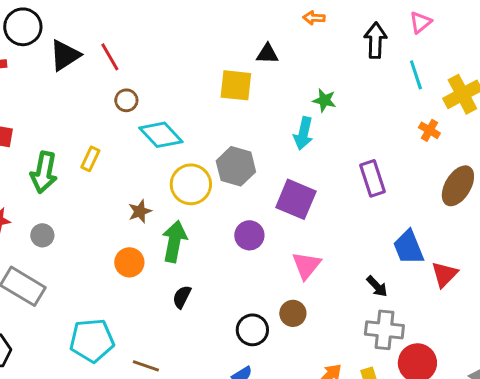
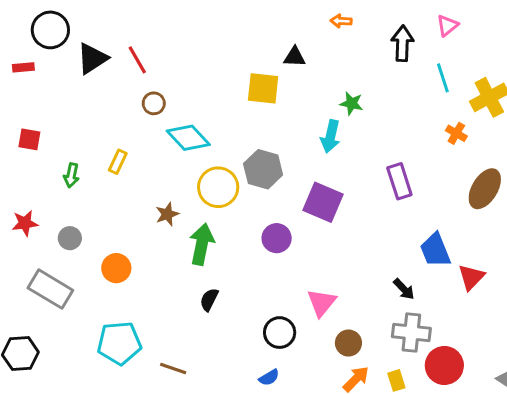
green arrow: (44, 172) -> (71, 175), size x0.6
orange circle: (129, 262) -> (116, 268), moved
pink triangle: (306, 265) -> (322, 303), moved
brown circle: (293, 313) -> (348, 343), moved

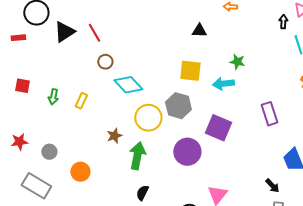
black arrow: (402, 43) -> (283, 22), moved, size x0.6
yellow square: (263, 88) -> (190, 71), moved
cyan arrow: (330, 136) -> (223, 84), turned 70
green arrow: (71, 175) -> (53, 97), moved
purple circle: (277, 238) -> (187, 152), size x1.4

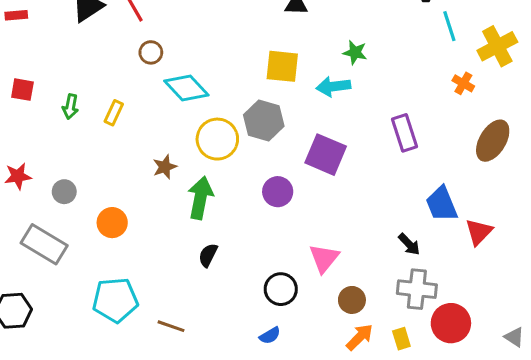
purple circle: (187, 152) -> (278, 192), size x0.7

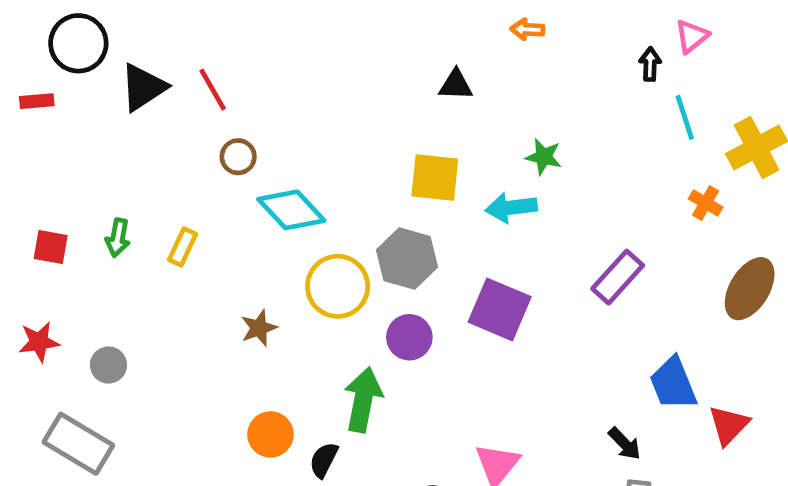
red square: (22, 90) -> (51, 247), moved
purple rectangle: (405, 133) -> (618, 277), turned 60
purple circle: (278, 192) -> (409, 337), moved
green arrow: (200, 198) -> (363, 400), moved
orange circle: (112, 223) -> (270, 434), moved

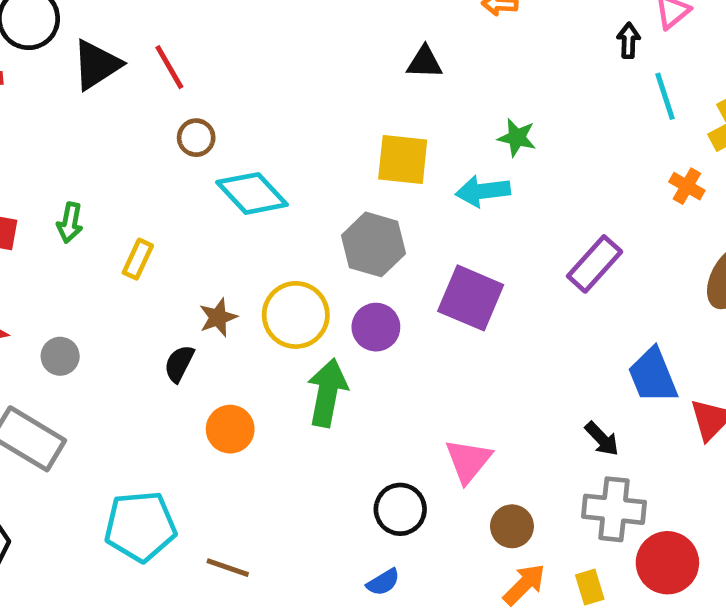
yellow rectangle: (183, 247) -> (138, 259), moved
yellow circle: (338, 286) -> (296, 315), moved
black semicircle: (324, 460) -> (179, 364), moved

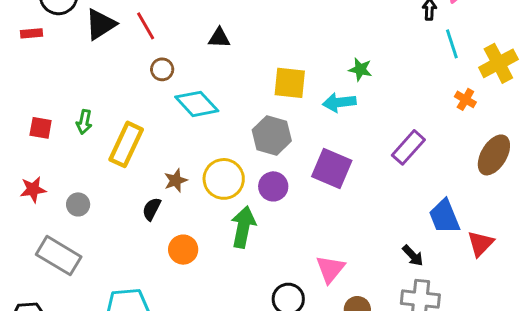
black triangle: (425, 62) -> (219, 38), moved
yellow rectangle: (138, 259) -> (126, 144), size x1.8

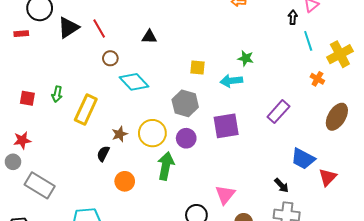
yellow square: (290, 83) -> (197, 68), size x0.7
purple square: (332, 168) -> (226, 126), turned -32
gray circle: (78, 204) -> (13, 162), moved
blue trapezoid: (444, 216) -> (303, 159), turned -40

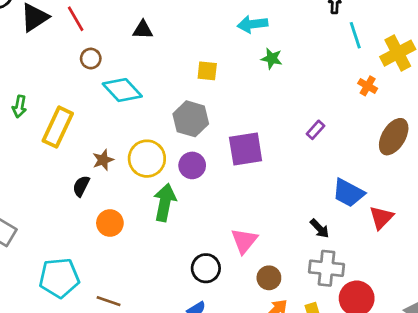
cyan arrow: (231, 81) -> (252, 24), moved
purple rectangle: (278, 112) -> (316, 130), size x0.6

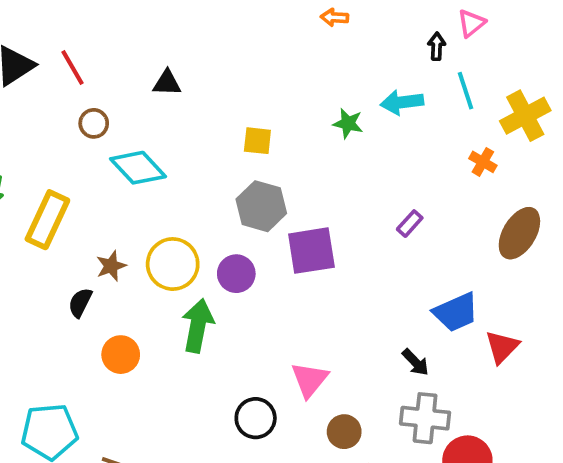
cyan arrow: (252, 24) -> (402, 102), moved
gray hexagon: (191, 119) -> (261, 206), moved
blue trapezoid: (348, 193) -> (456, 312), turned -52

